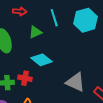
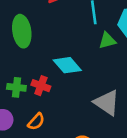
green triangle: (35, 32) -> (107, 41), moved

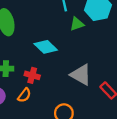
red cross: (41, 86) -> (32, 75), moved

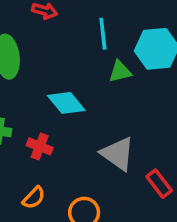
orange semicircle: (24, 95) -> (34, 198), moved

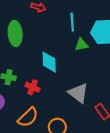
cyan diamond: (66, 103) -> (49, 62), turned 35
orange semicircle: (34, 198) -> (28, 117), size x1.5

